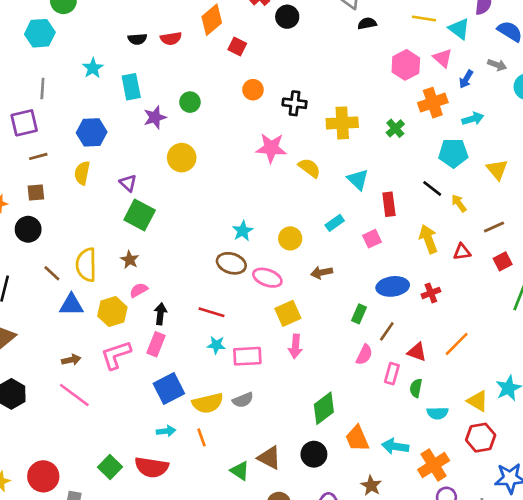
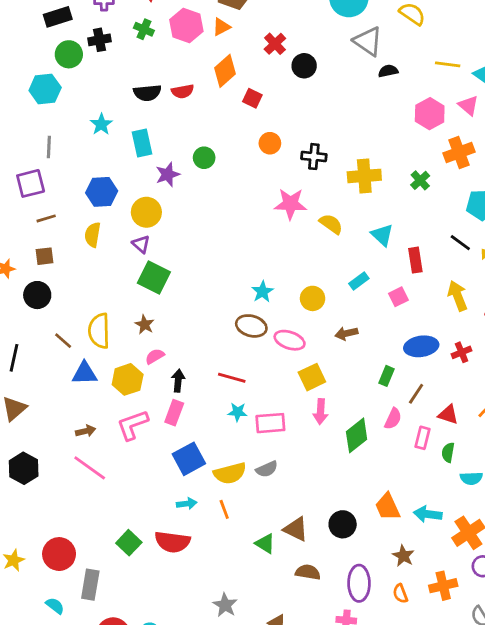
black semicircle: (137, 39) -> (147, 93), size x1.4
yellow circle: (182, 158) -> (146, 212), moved
green diamond: (324, 408) -> (357, 435), moved

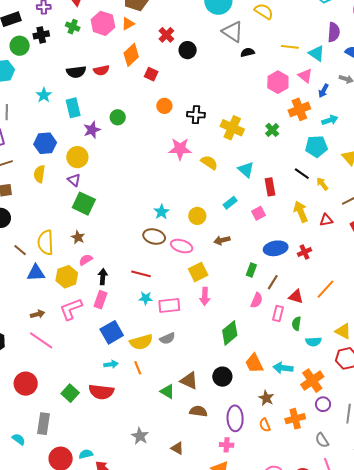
yellow cross: (364, 176) -> (232, 128), turned 30
green diamond: (357, 435) -> (230, 333), moved
red circle: (59, 554) -> (26, 384), moved

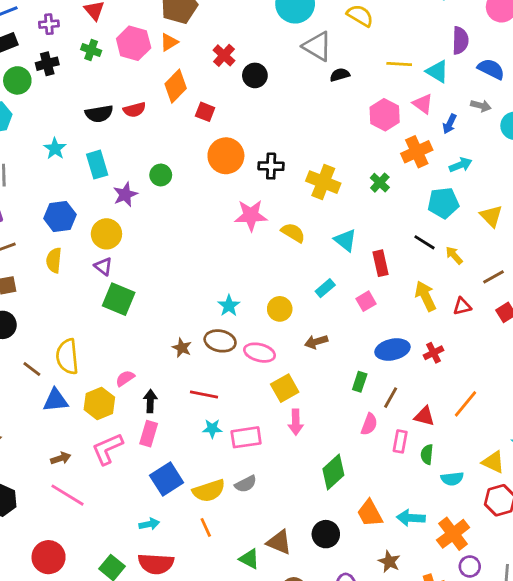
orange circle: (164, 106) -> (226, 156), size x1.6
brown star: (78, 237) -> (182, 348), moved
cyan arrow: (111, 364) -> (149, 524), moved

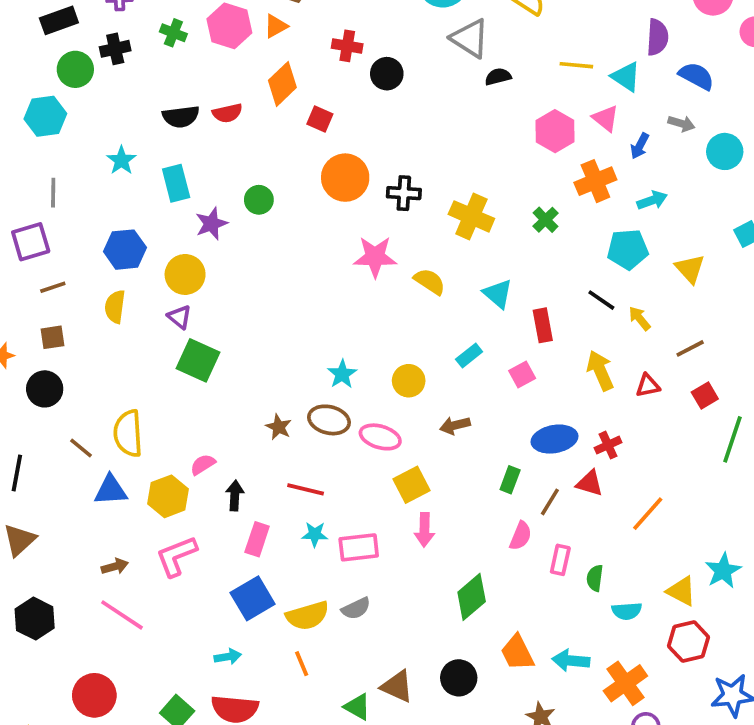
red cross: (224, 55) -> (347, 46), turned -35
red triangle: (424, 416) -> (590, 483), moved
pink rectangle: (149, 434) -> (257, 539), moved

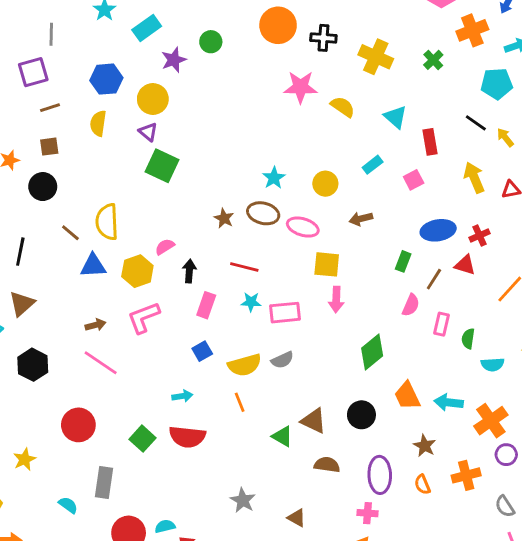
cyan rectangle: (176, 183) -> (147, 28), turned 68
yellow square: (412, 485) -> (327, 264), turned 32
blue square: (253, 598) -> (202, 351), size x0.6

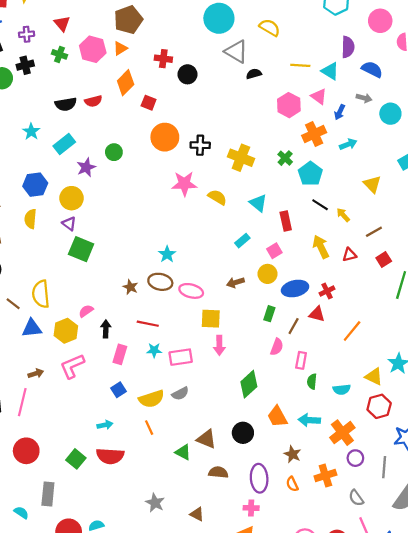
cyan pentagon: (497, 84) -> (310, 174), moved, turned -30
yellow circle: (325, 184) -> (268, 274), moved
green semicircle: (468, 339) -> (312, 381), moved
pink line: (101, 363) -> (22, 402), moved, turned 72

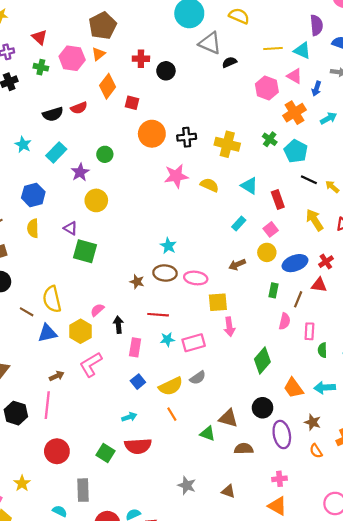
yellow circle: (72, 198) -> (96, 200), moved
purple ellipse: (259, 478) -> (282, 434), moved

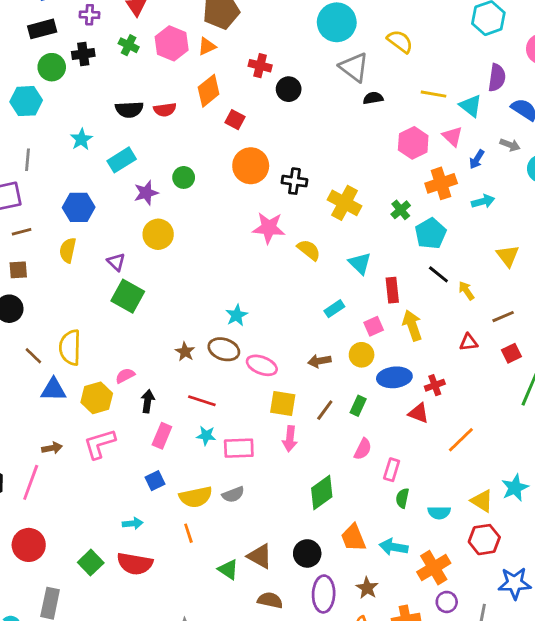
yellow arrow: (315, 220) -> (412, 325), moved
brown line: (298, 299) -> (325, 410), moved

